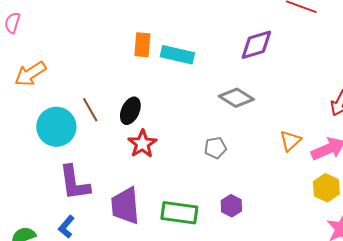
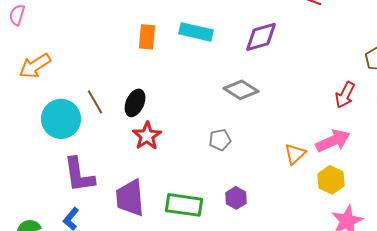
cyan rectangle: (177, 55) -> (196, 32), moved
orange triangle: (290, 141) -> (295, 154), moved

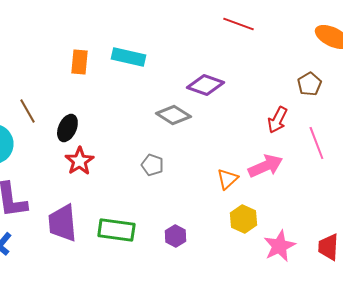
purple diamond: (261, 37) -> (205, 85), moved, turned 36
brown line: (95, 102) -> (27, 111), moved
gray pentagon: (220, 140) -> (152, 165), turned 30
yellow hexagon: (331, 180) -> (243, 219), moved
purple hexagon: (236, 198) -> (175, 236), moved

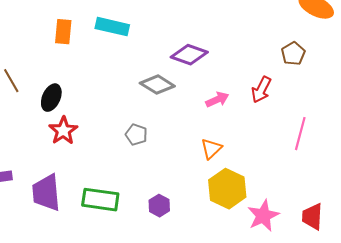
pink line: (316, 143) -> (300, 134), moved, turned 36
pink arrow: (265, 166) -> (217, 100), moved, size x0.7
yellow hexagon: (243, 219) -> (227, 189), size x1.4

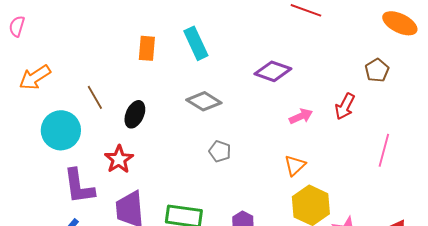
cyan rectangle: (112, 27) -> (196, 43), turned 52
gray diamond: (157, 85) -> (204, 101), moved
red star: (63, 131) -> (119, 159), moved

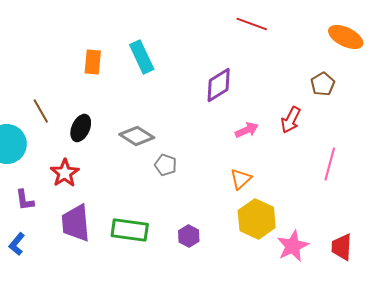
purple diamond: (273, 71) -> (219, 85), turned -51
gray diamond: (204, 101) -> (137, 136), moved
purple L-shape: (79, 186) -> (25, 200), size x0.6

